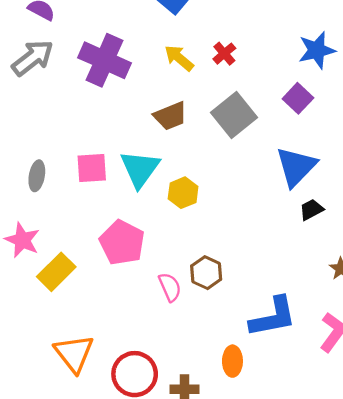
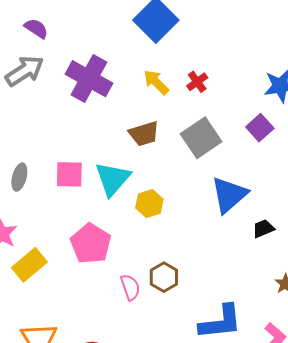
blue triangle: (296, 167) -> (229, 195), moved

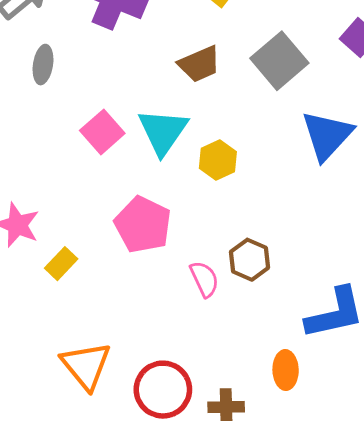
pink square: (69, 174) -> (102, 132), turned -36
gray ellipse: (19, 177) -> (43, 65), moved
yellow rectangle: (29, 265) -> (61, 264), size x0.7

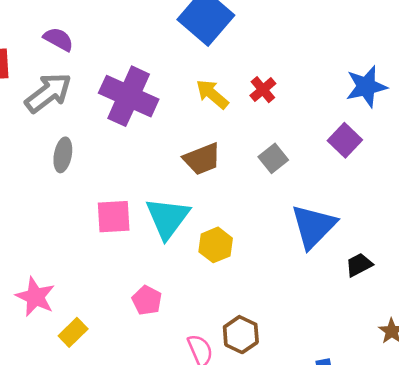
gray square: (279, 61) -> (273, 158), size x0.6
pink square: (102, 132) -> (114, 217), turned 36
pink pentagon: (143, 225) -> (147, 300), size x0.6

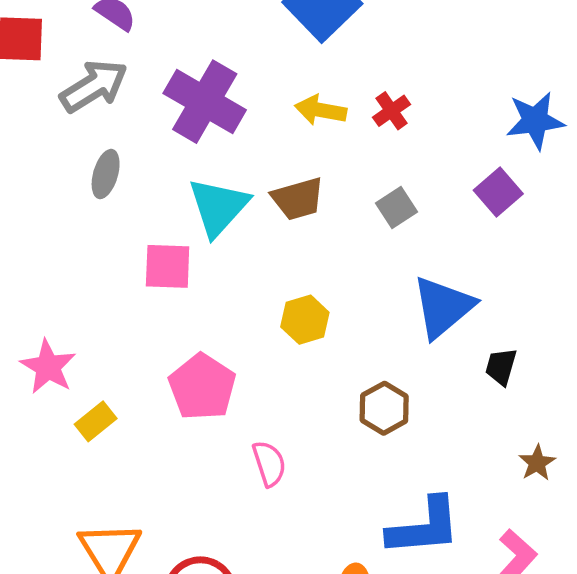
yellow arrow: (212, 94) -> (321, 110), turned -36
cyan triangle: (168, 218) -> (218, 207), moved
black trapezoid: (359, 265) -> (501, 367), turned -52
pink pentagon: (147, 300) -> (202, 387), size x1.6
brown hexagon: (241, 335) -> (384, 408), moved

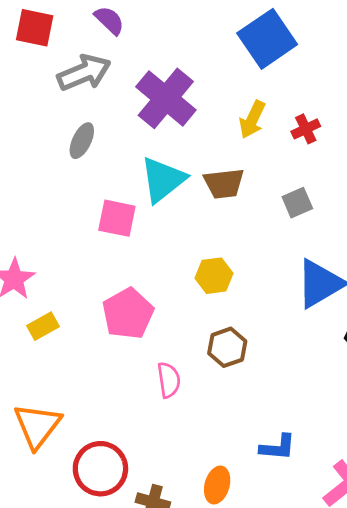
yellow arrow: (321, 110) -> (252, 120), turned -84
brown hexagon: (384, 408) -> (227, 347), moved
blue L-shape: (424, 527) -> (278, 447), size x0.6

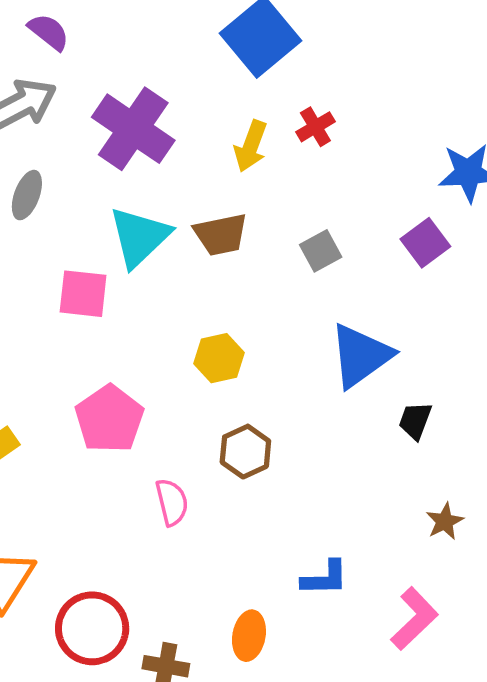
red cross: (306, 129) -> (315, 127), moved

